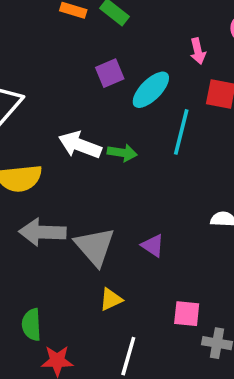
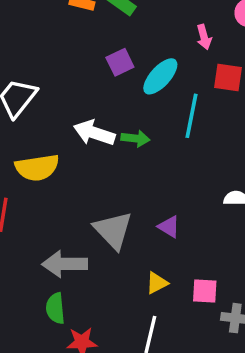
gray arrow: (42, 232) -> (65, 264), moved
yellow triangle: (111, 299) -> (157, 283), moved

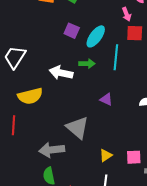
pink arrow: (204, 37) -> (127, 14), moved
purple square: (120, 62) -> (72, 31), turned -35
green arrow: (135, 138) -> (87, 64), moved
purple triangle: (169, 227) -> (106, 99), moved

